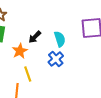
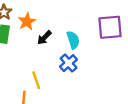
orange star: (20, 51) -> (27, 21), moved

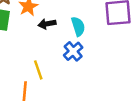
black arrow: (44, 38) -> (47, 24), turned 35

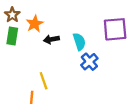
blue cross: (73, 51) -> (89, 62), moved

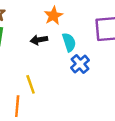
orange star: (35, 24) -> (53, 16), moved

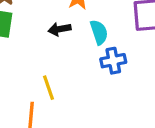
blue cross: (80, 64) -> (113, 61), turned 30

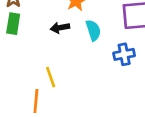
blue cross: (113, 61) -> (124, 54), moved

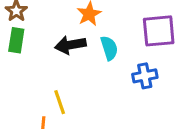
black arrow: (60, 28) -> (70, 45), size x1.4

